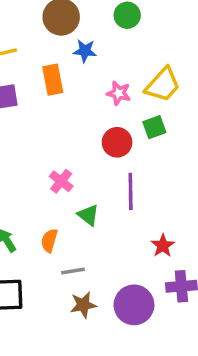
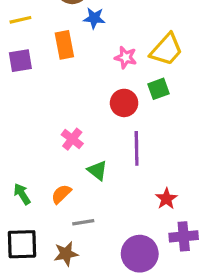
orange semicircle: (49, 241) -> (61, 194), turned 30
brown star: (83, 305) -> (66, 254), moved

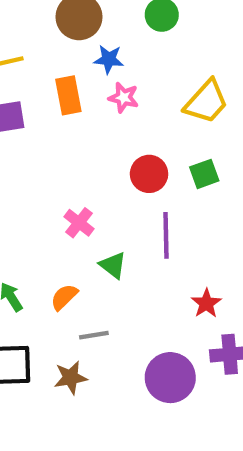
pink star: (126, 57) -> (124, 98), moved
green square: (159, 89) -> (204, 174), moved

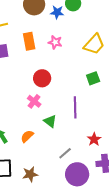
blue star: (109, 59) -> (57, 12), moved
red circle: (149, 174) -> (42, 78), moved
gray line: (94, 335) -> (65, 153), moved, turned -32

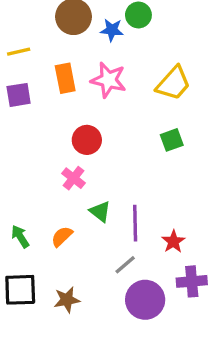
pink star: (55, 42) -> (108, 80), size x1.5
purple line: (75, 107) -> (135, 223), moved

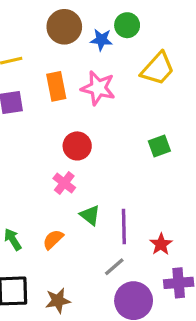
yellow trapezoid: (173, 83) -> (158, 69), moved

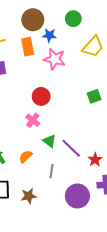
blue star: (101, 40) -> (49, 35), moved
orange rectangle: (56, 86) -> (28, 47), moved
purple line: (124, 227) -> (71, 148), turned -45
gray line: (114, 267) -> (51, 171), moved, turned -40

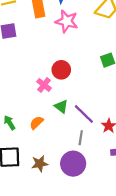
red circle: (41, 96) -> (61, 70), moved
gray line: (51, 171) -> (81, 138), moved
purple circle: (77, 196) -> (73, 164), moved

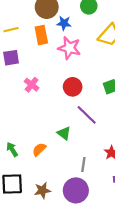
red circle: (61, 70) -> (73, 87), moved
pink cross: (44, 85) -> (32, 85), moved
purple line: (84, 114) -> (87, 115), moved

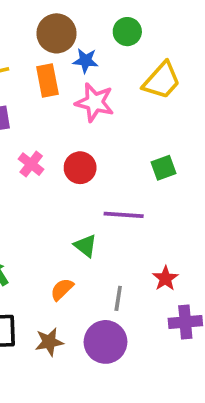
red circle: (73, 87) -> (80, 168), moved
purple line: (87, 115) -> (124, 215), turned -40
orange semicircle: (39, 149) -> (62, 289), moved

